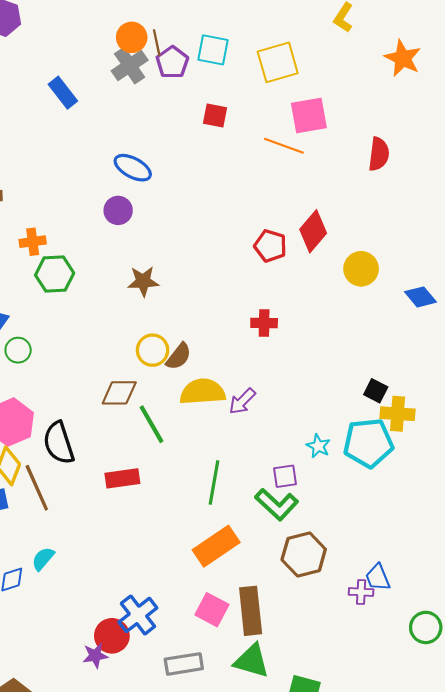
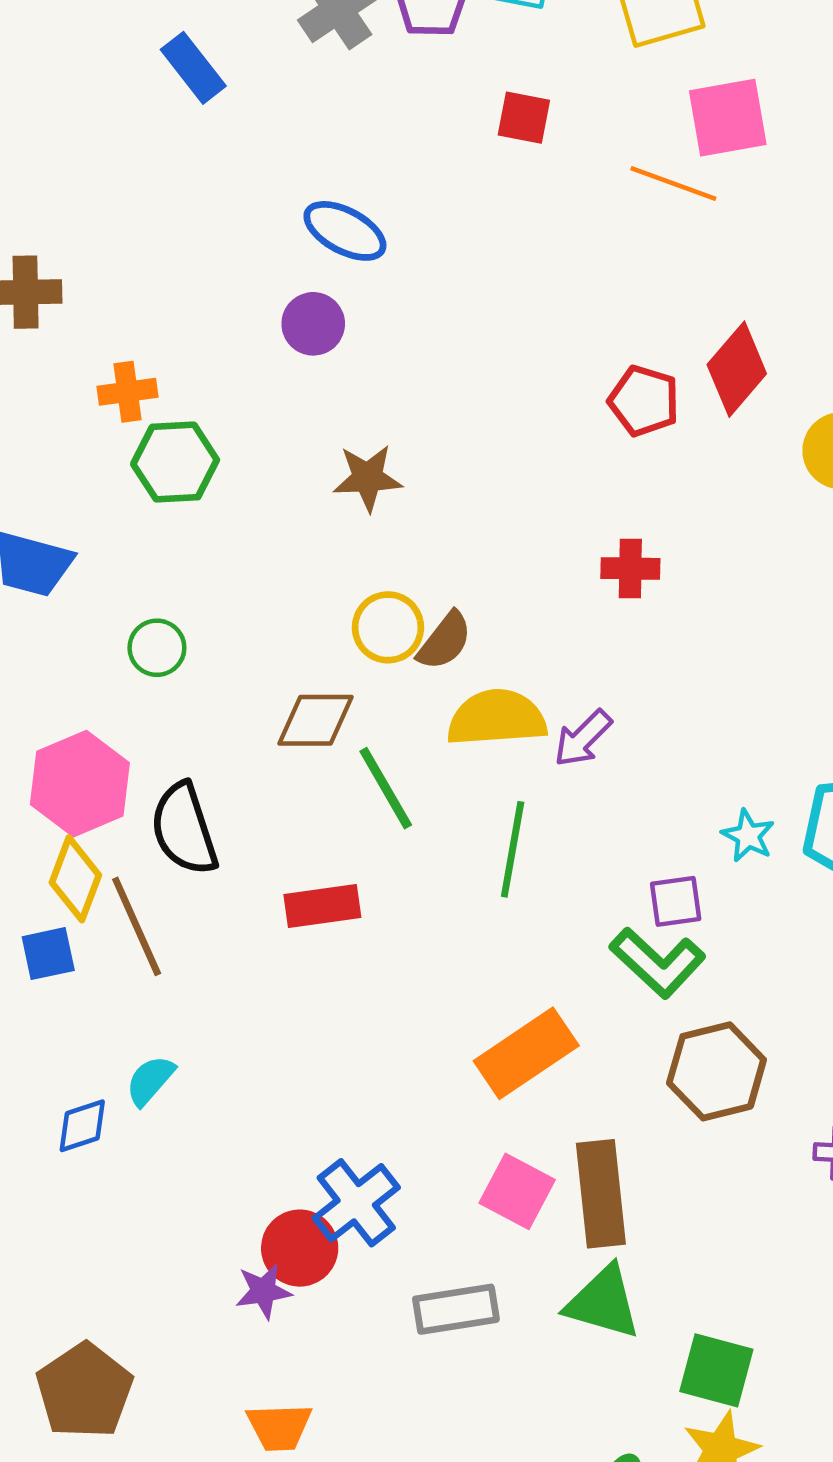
green circle: (18, 350) -> (157, 648), moved
green line: (214, 483) -> (513, 849), moved

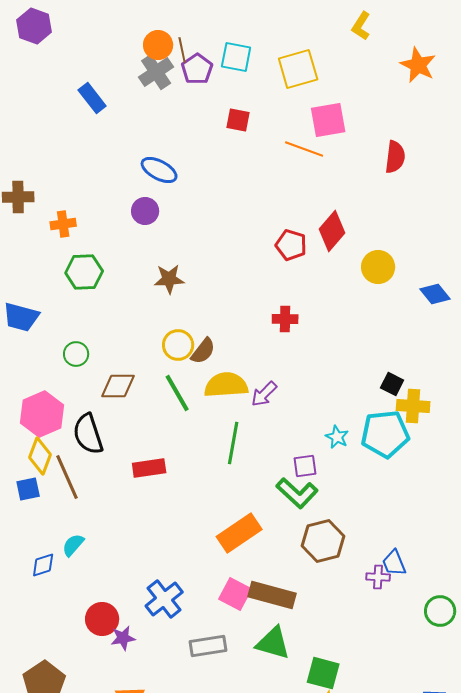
orange cross: (127, 392) -> (63, 224), moved
brown diamond: (315, 720) -> (118, 386), moved
green line: (386, 788) -> (177, 393), moved
brown rectangle: (601, 1194) -> (272, 595), turned -69
red circle: (300, 1248) -> (102, 619), moved

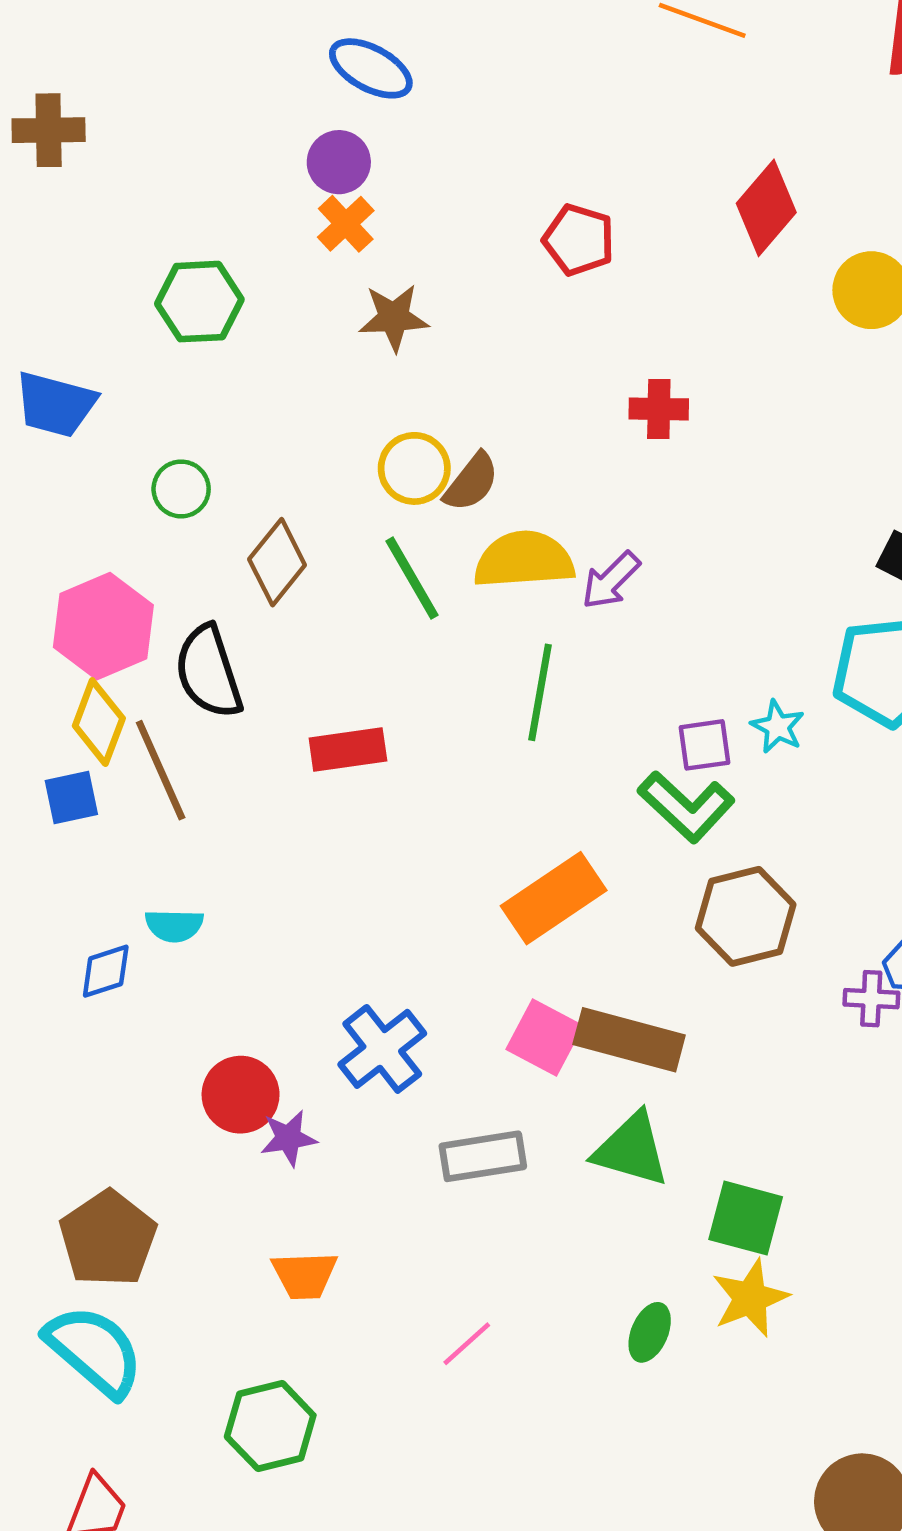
orange cross: (63, 224) -> (346, 224), moved, turned -35
red pentagon: (291, 245) -> (579, 240), moved
brown diamond: (118, 386) -> (277, 562), turned -51
cyan star: (337, 437) -> (778, 727), moved
cyan semicircle: (73, 545) -> (174, 926), turned -130

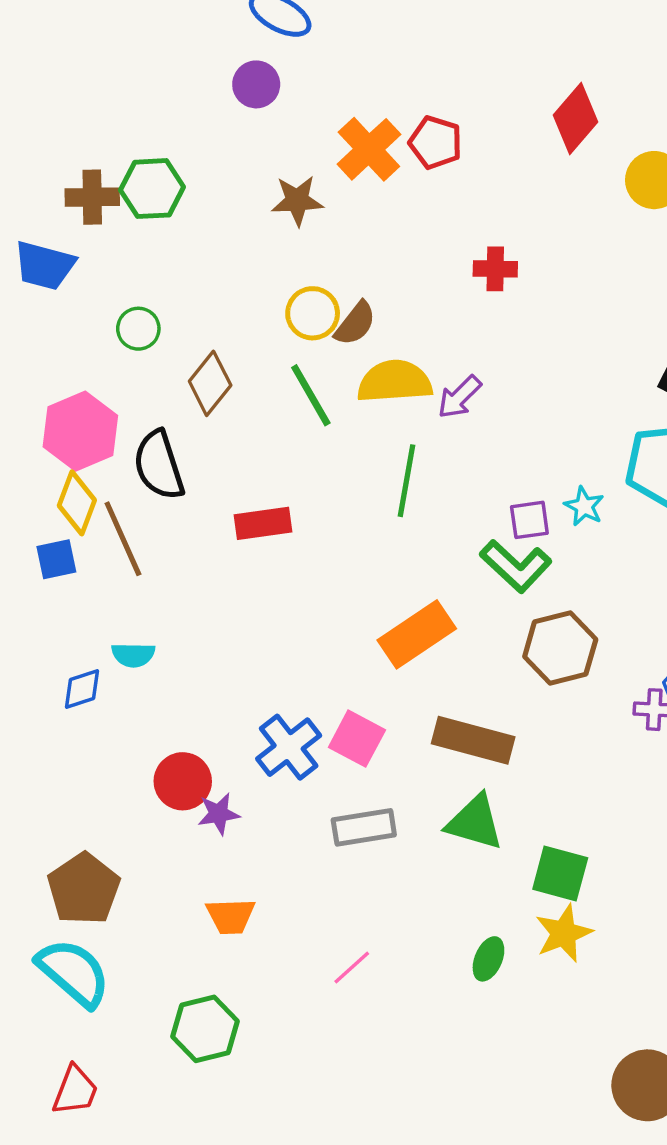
brown cross: (49, 130) -> (92, 197), moved
orange cross: (346, 224) -> (369, 149), moved, size x1.5
pink square: (544, 1037) -> (357, 739), moved

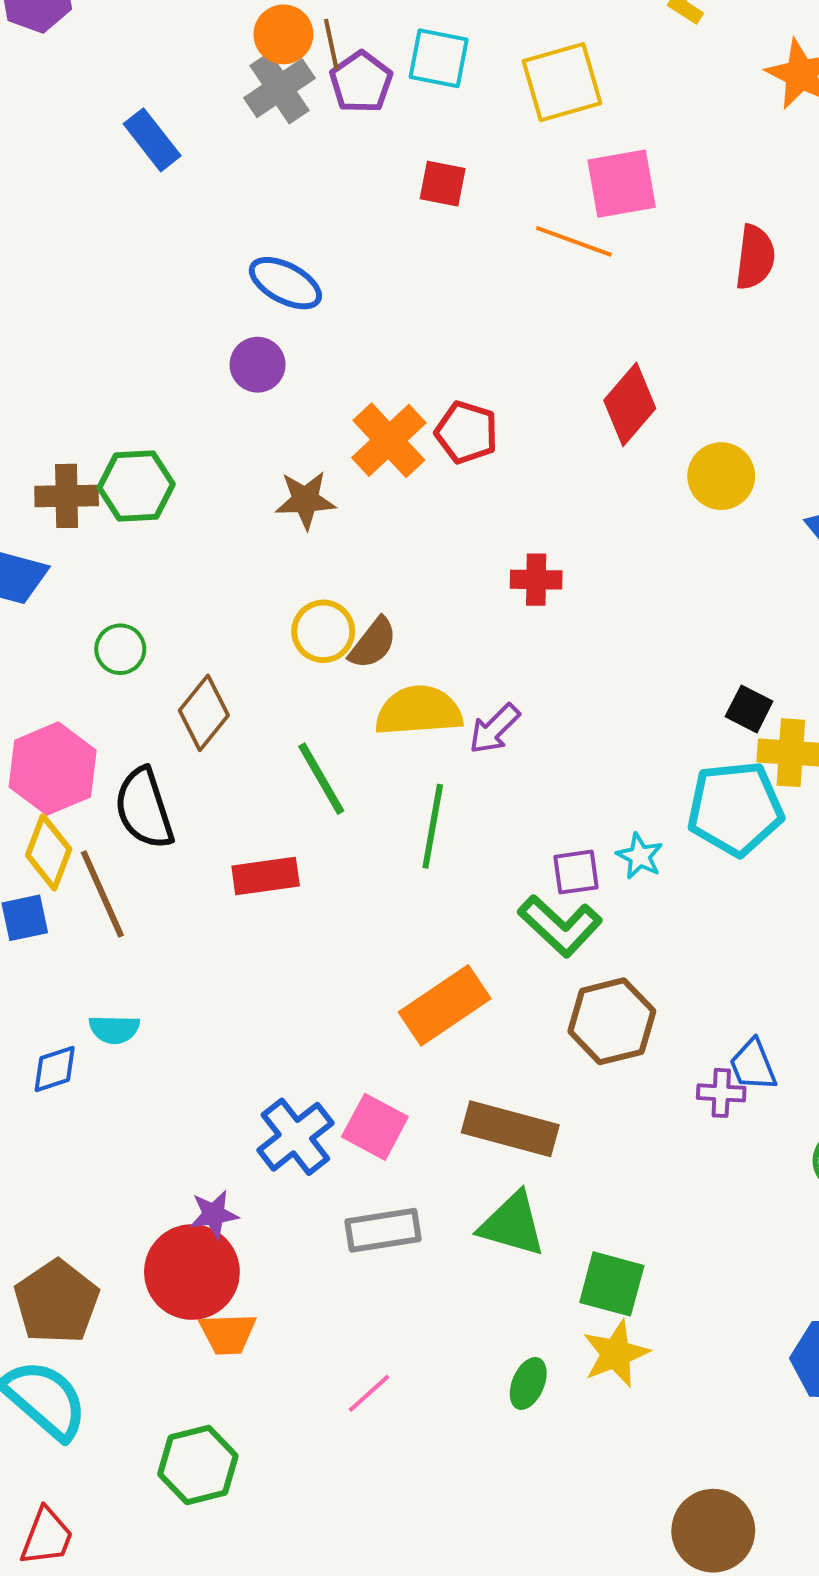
green line: (311, 395) -> (321, 779), moved
red circle: (183, 781) -> (192, 1272), moved, size x1.4

